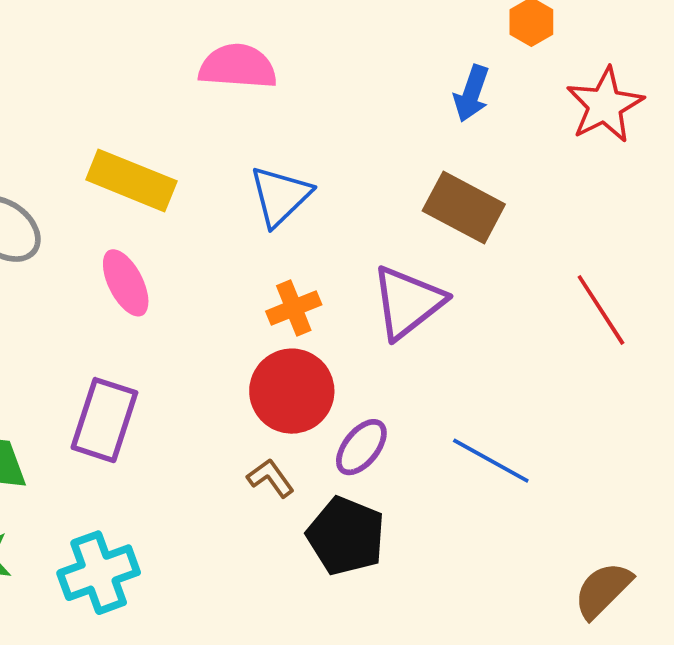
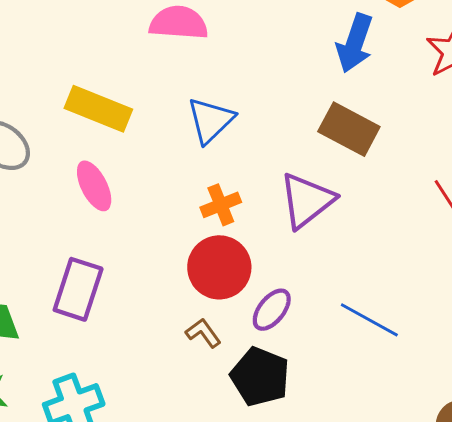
blue arrow: (472, 94) -> (355, 43), size x1.4

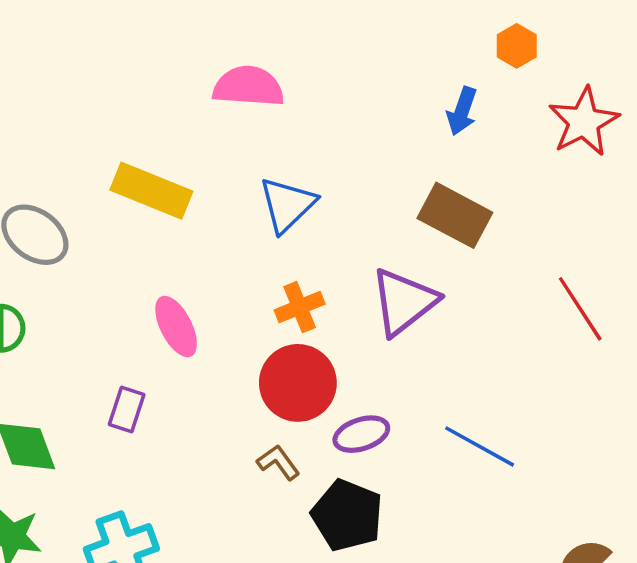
blue arrow: (355, 43) -> (462, 111), size x0.7
pink ellipse: (94, 186) -> (176, 326), moved
purple rectangle: (78, 289) -> (127, 409), size x0.6
purple ellipse: (272, 310) -> (361, 434), turned 33

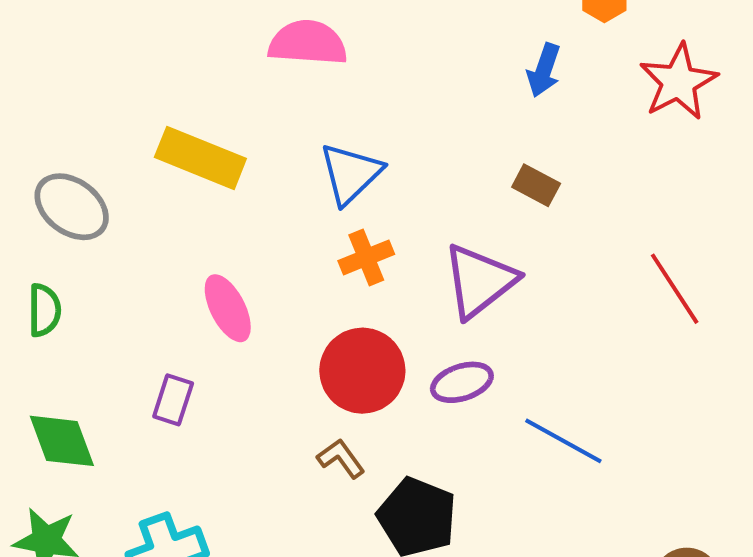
brown rectangle: (455, 215) -> (536, 185), size x0.6
orange cross: (300, 307) -> (366, 257), moved
purple ellipse: (361, 434) -> (462, 382), moved

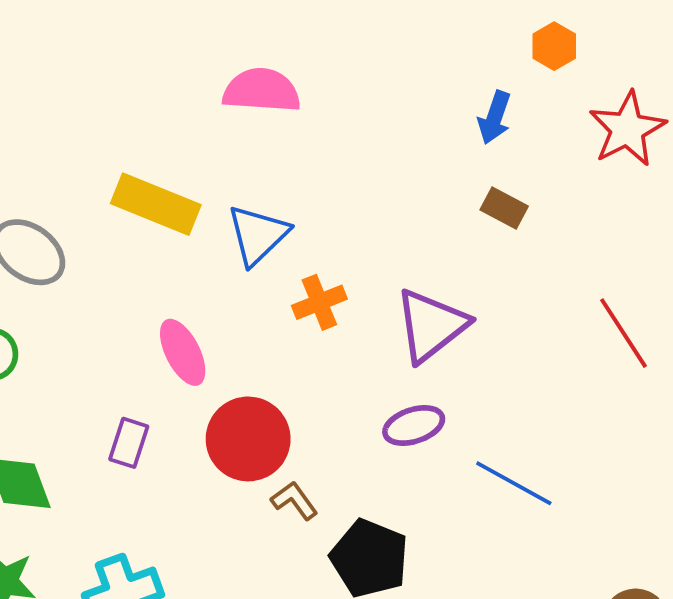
blue triangle: (351, 174) -> (258, 235), moved
brown rectangle: (536, 185) -> (504, 208), moved
red circle: (362, 371) -> (248, 439), moved

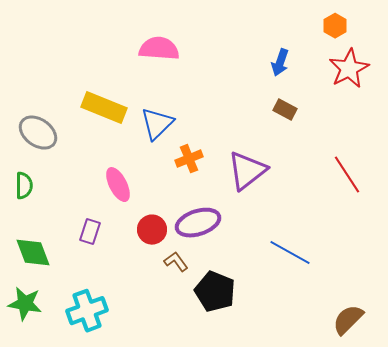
orange hexagon: (554, 46) -> (335, 26), moved
purple ellipse: (414, 425) -> (198, 223), moved, size x1.4
red circle: (248, 439) -> (152, 230), size x0.7

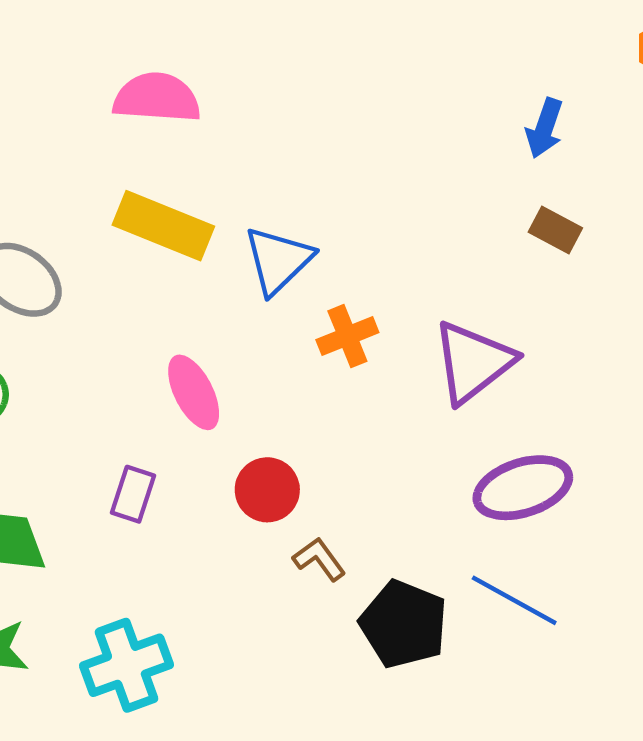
pink semicircle: (159, 49) -> (157, 98), moved
purple ellipse: (198, 223) -> (523, 488), moved
blue line: (290, 253) -> (514, 600), moved

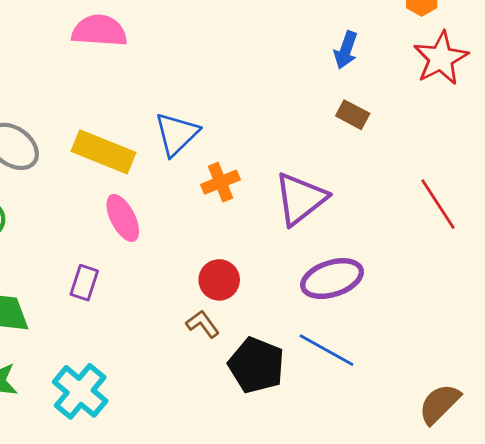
yellow rectangle: (163, 226) -> (104, 152), moved
red circle: (267, 490) -> (219, 280), moved
cyan cross: (126, 665) -> (80, 391), turned -30

